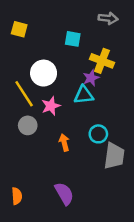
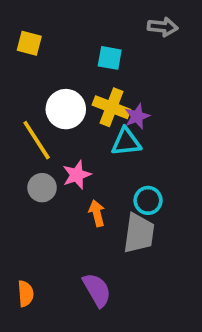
yellow cross: (102, 61) -> (111, 107), moved
pink star: (51, 106) -> (77, 175), moved
gray trapezoid: (114, 156) -> (139, 233), moved

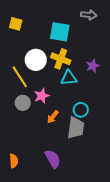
cyan square: (110, 58) -> (60, 32), size x1.5
purple star: (137, 116) -> (93, 66), moved
orange arrow: (97, 213) -> (53, 117), turned -128

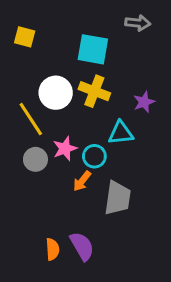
cyan triangle: (69, 78) -> (121, 133), moved
cyan circle: (81, 110) -> (94, 156), moved
orange semicircle: (14, 161) -> (53, 249), moved

